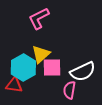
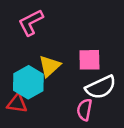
pink L-shape: (39, 18) -> (31, 22), moved
pink square: (52, 67) -> (89, 60), moved

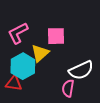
pink L-shape: (31, 22) -> (18, 33), moved
pink square: (89, 60) -> (56, 36), moved

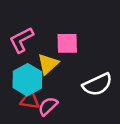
red triangle: (14, 83) -> (30, 100), moved
pink semicircle: (68, 88) -> (48, 106), moved, turned 36

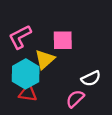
white semicircle: (97, 84) -> (91, 78), size x0.7
pink semicircle: (48, 106) -> (75, 99), moved

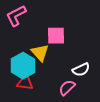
pink L-shape: (20, 37) -> (16, 16), moved
yellow triangle: (45, 59) -> (40, 53), turned -30

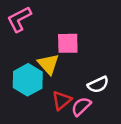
red triangle: (25, 83) -> (62, 100), moved, turned -48

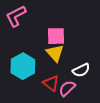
yellow triangle: (48, 64) -> (55, 53), moved
red triangle: (62, 100) -> (51, 83), turned -42

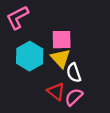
cyan hexagon: (23, 66) -> (30, 56), moved
white semicircle: (81, 70) -> (74, 73), moved, turned 96

